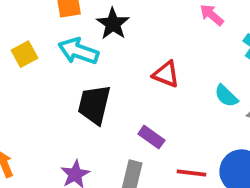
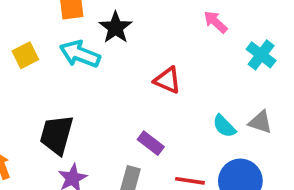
cyan semicircle: (226, 96) -> (224, 126), moved
black trapezoid: (94, 105) -> (57, 135), moved

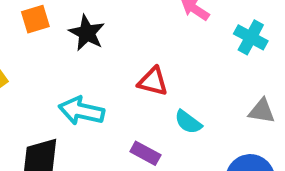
cyan arrow: (80, 54) -> (81, 111), moved
cyan semicircle: (224, 126) -> (188, 122), moved

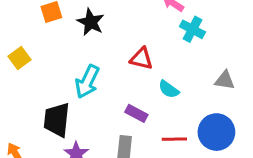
cyan cross: (251, 37) -> (192, 29), moved
cyan arrow: (81, 111) -> (87, 82), turned -76

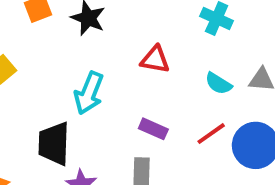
cyan semicircle: (169, 89) -> (218, 84), moved
red line: (174, 139) -> (211, 134), moved, turned -30

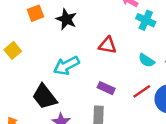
cyan arrow: (89, 93) -> (66, 66), turned 40
black trapezoid: (54, 144) -> (45, 97), turned -40

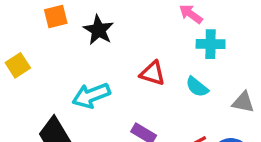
cyan cross: (146, 20) -> (211, 44), turned -30
cyan semicircle: (147, 60) -> (197, 87), moved

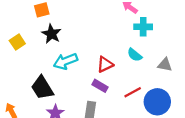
black star: (99, 30) -> (51, 34), moved
red triangle: (152, 73) -> (105, 64), moved, turned -42

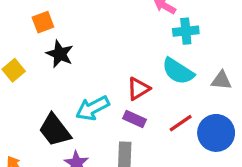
cyan semicircle: (135, 55) -> (178, 71), size x1.5
cyan arrow: (65, 61) -> (93, 108), moved

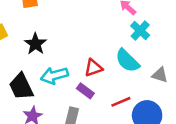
cyan cross: (186, 31) -> (140, 31), turned 36
black star: (60, 54) -> (35, 44), moved

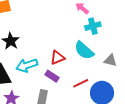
cyan cross: (140, 31) -> (93, 26), turned 35

